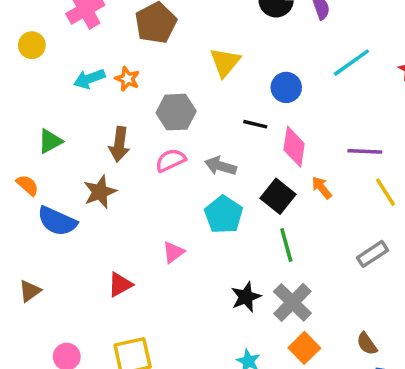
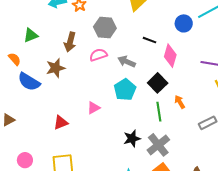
blue circle: (286, 87) -> (184, 23), moved
orange arrow: (322, 188) -> (180, 102), moved

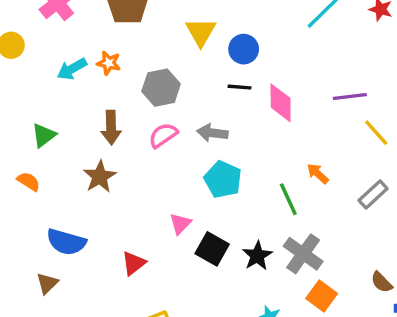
blue circle: (184, 23) -> (244, 49), moved
blue semicircle: (29, 82) -> (66, 242), moved
black square: (158, 83) -> (212, 249), moved

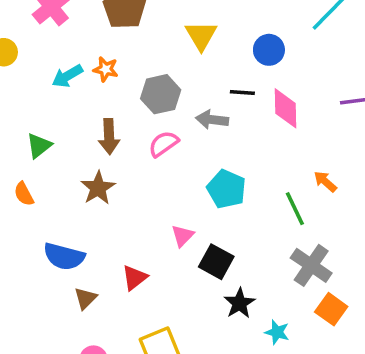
blue circle: (244, 49) -> (269, 50), moved
gray arrow: (212, 133) -> (212, 120), moved
orange semicircle: (29, 181) -> (24, 194), turned -150
black star: (257, 256) -> (239, 303), moved
brown triangle: (47, 283) -> (86, 298), moved

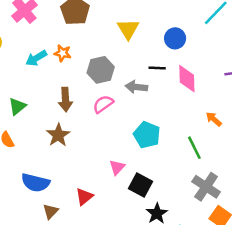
orange arrow: (325, 182) -> (214, 119), moved

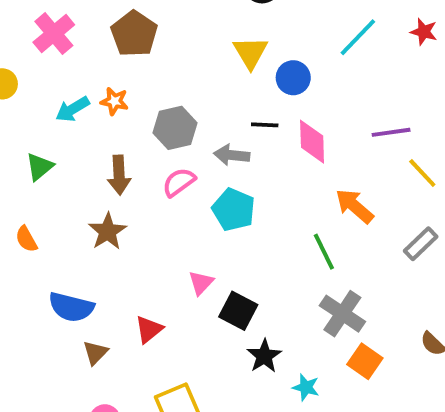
yellow triangle: (128, 29) -> (250, 52), moved
green triangle: (17, 106) -> (40, 167), moved
orange arrow: (214, 119) -> (355, 206), size x1.5
cyan pentagon: (147, 135) -> (234, 210), moved

